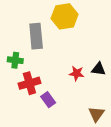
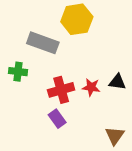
gray rectangle: (36, 36) -> (43, 43), turned -65
red cross: (29, 83) -> (61, 90), moved

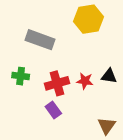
yellow hexagon: (77, 19) -> (88, 19), moved
green cross: (18, 72) -> (21, 76), moved

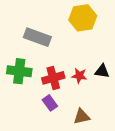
green cross: (21, 76) -> (19, 71), size x1.5
brown triangle: (107, 126) -> (82, 117), moved, turned 42

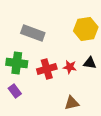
yellow hexagon: (83, 18) -> (86, 29), moved
purple rectangle: (50, 103) -> (15, 91), moved

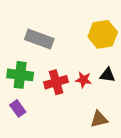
brown triangle: (72, 103) -> (99, 119), moved

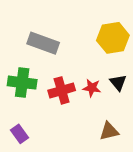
black triangle: (107, 75) -> (118, 83), turned 42
purple rectangle: (18, 108) -> (19, 134), moved

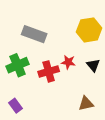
green cross: (22, 83) -> (18, 65), turned -30
red star: (92, 88) -> (68, 62), moved

